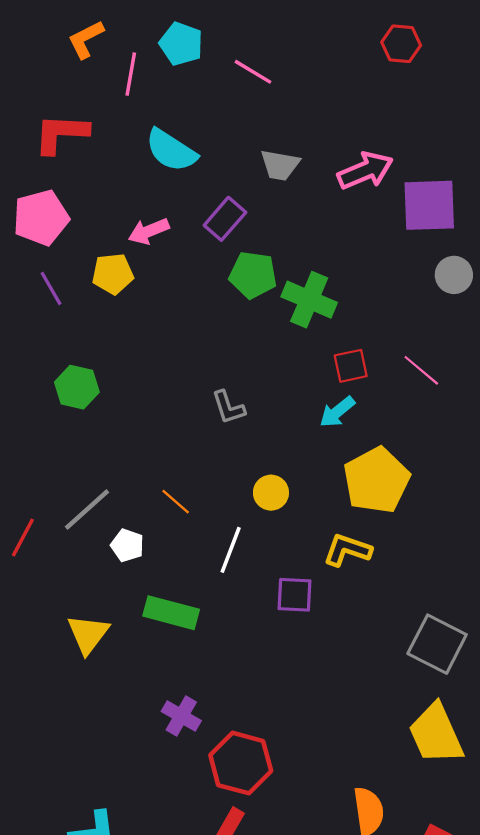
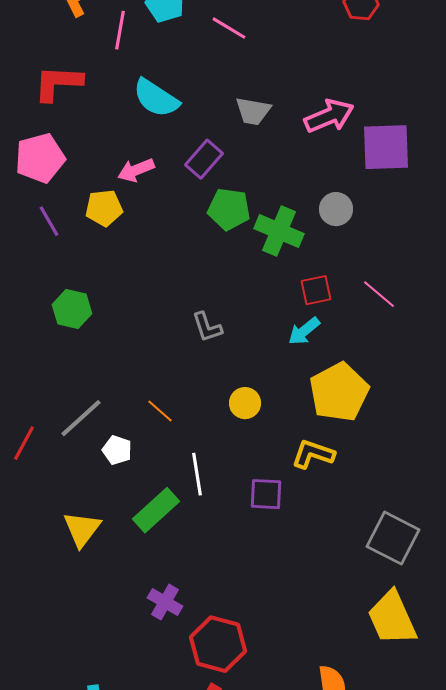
gray circle: (454, 275) -> (336, 209), moved
white line: (231, 550) -> (197, 474), moved, turned -30
green rectangle: (171, 613) -> (156, 510), turned -57

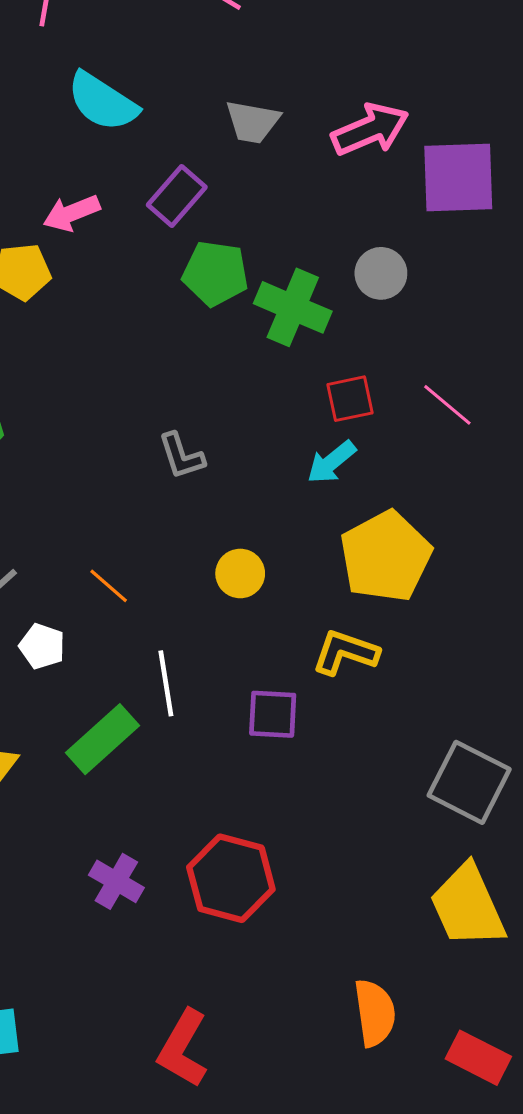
red hexagon: (218, 644) -> (231, 878), moved

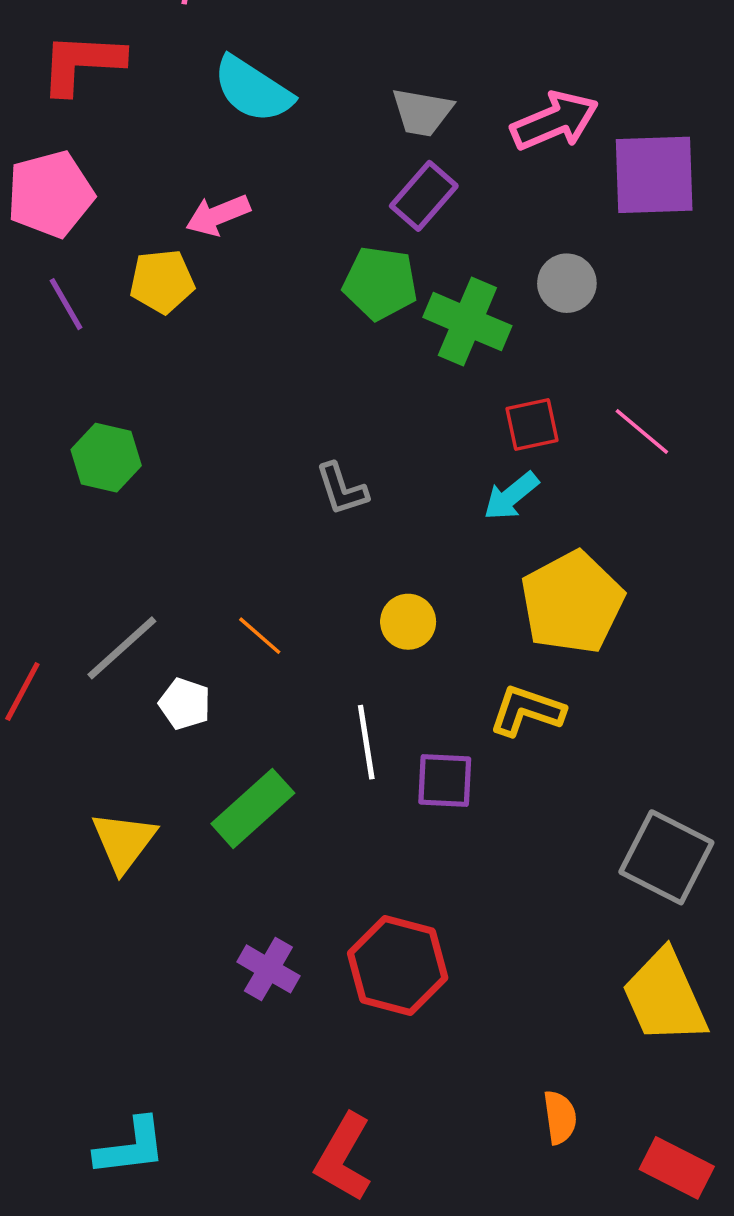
purple rectangle: (177, 196) -> (424, 196), moved
white line: (166, 683) -> (366, 742), moved
orange semicircle: (375, 1013) -> (560, 1117), size x0.7

